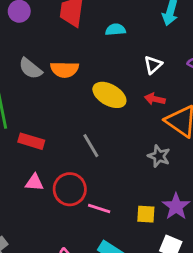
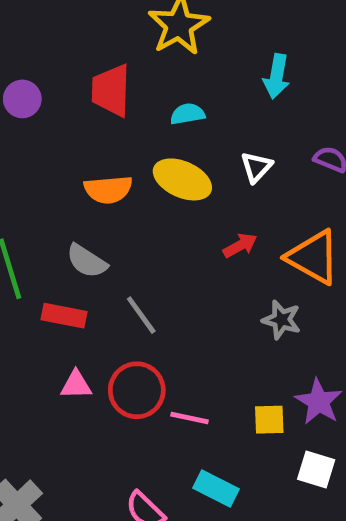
gray semicircle: (30, 69) -> (87, 261), moved
yellow ellipse: (109, 95) -> (182, 179), moved
red arrow: (155, 99) -> (240, 245), moved, turned 144
gray line: (91, 146) -> (141, 315), moved

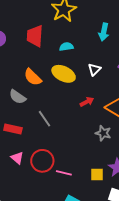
orange semicircle: (108, 189) -> (33, 77), turned 48
gray semicircle: (87, 261) -> (18, 97), moved
gray line: (141, 315) -> (45, 119), moved
pink triangle: (76, 385) -> (17, 158), turned 40

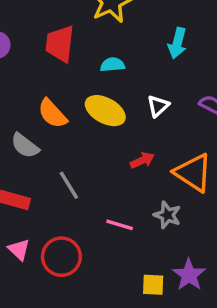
pink line: (64, 173) -> (120, 225), moved

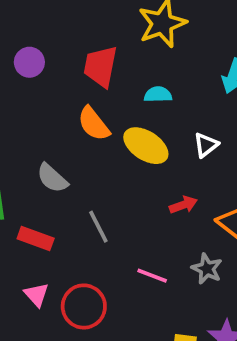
orange semicircle: (52, 114) -> (94, 124), moved

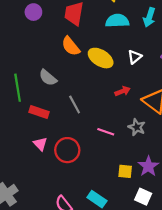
cyan semicircle: (158, 94) -> (117, 21), moved, size x1.5

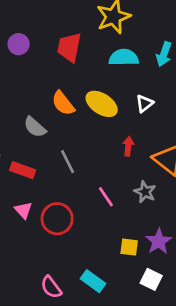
orange semicircle: (71, 46) -> (63, 103), moved
red arrow: (123, 91) -> (128, 146), turned -64
pink line: (106, 132) -> (106, 197), turned 35

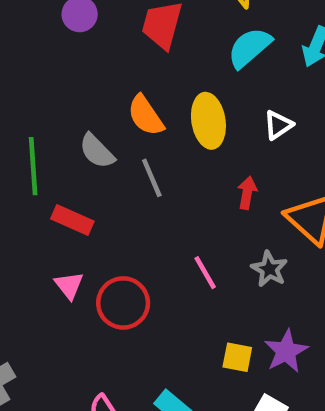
cyan semicircle: (124, 58) -> (249, 48), turned -44
yellow ellipse: (102, 104) -> (208, 121), turned 44
gray line: (68, 162) -> (152, 178), moved

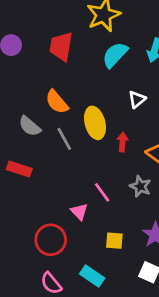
yellow ellipse: (208, 121) -> (95, 123), moved
pink triangle: (69, 285) -> (79, 212), moved
red circle: (123, 303) -> (51, 240), moved
yellow square: (237, 357) -> (114, 241), moved

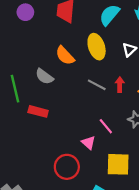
yellow ellipse: (95, 123) -> (97, 47), moved
gray line: (64, 139) -> (97, 85), moved, turned -30
yellow square: (114, 241) -> (118, 164), size x1.6

